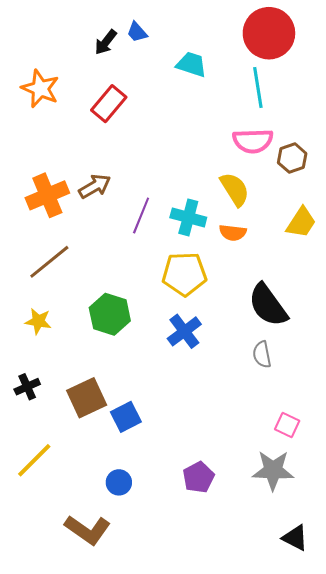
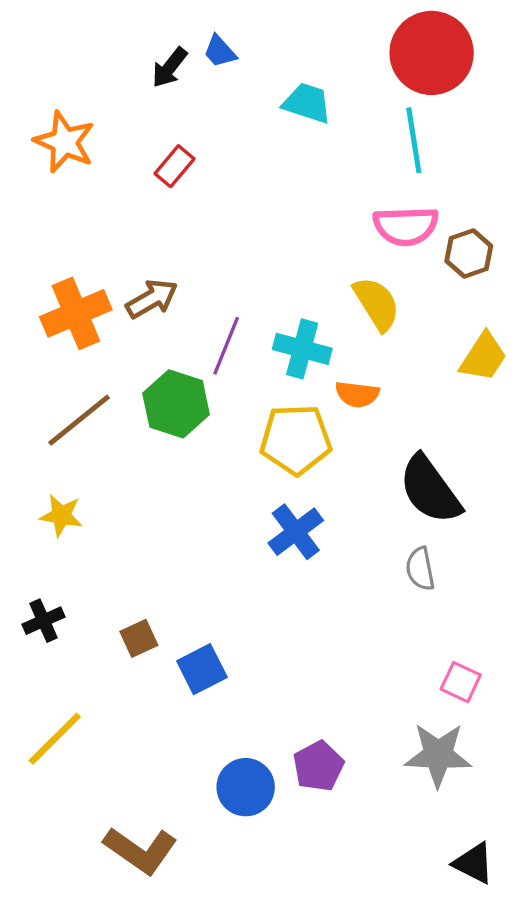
red rectangle: (109, 104) -> (174, 166), size x0.7
orange semicircle: (233, 233) -> (357, 394), moved
green hexagon: (110, 314) -> (176, 404), moved
brown square: (87, 398) -> (139, 638), size x0.6
blue circle: (119, 482) -> (246, 787), moved, size x1.4

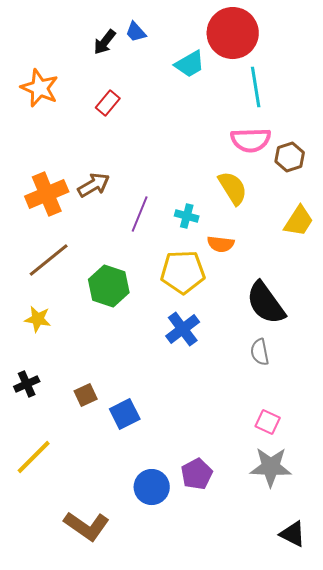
red circle: (432, 53) -> (233, 33), moved
cyan trapezoid: (307, 103) -> (190, 64), turned 132
cyan cross: (302, 349) -> (187, 216), size x0.7
green hexagon: (176, 404) -> (109, 286), moved
pink square: (461, 682) -> (268, 422), moved

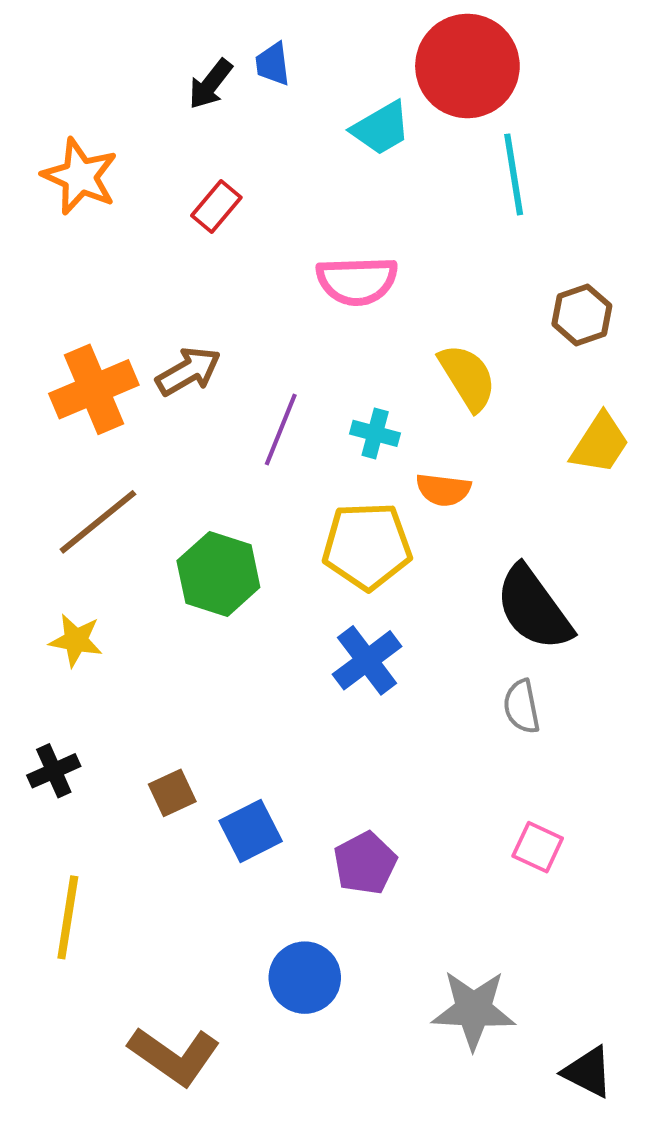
blue trapezoid: (136, 32) -> (273, 64), turned 35
pink semicircle: (251, 140) -> (357, 281), moved
yellow line: (34, 457) -> (68, 917), turned -36
gray star: (271, 467) -> (473, 1010), moved
purple pentagon: (197, 474) -> (365, 863), moved

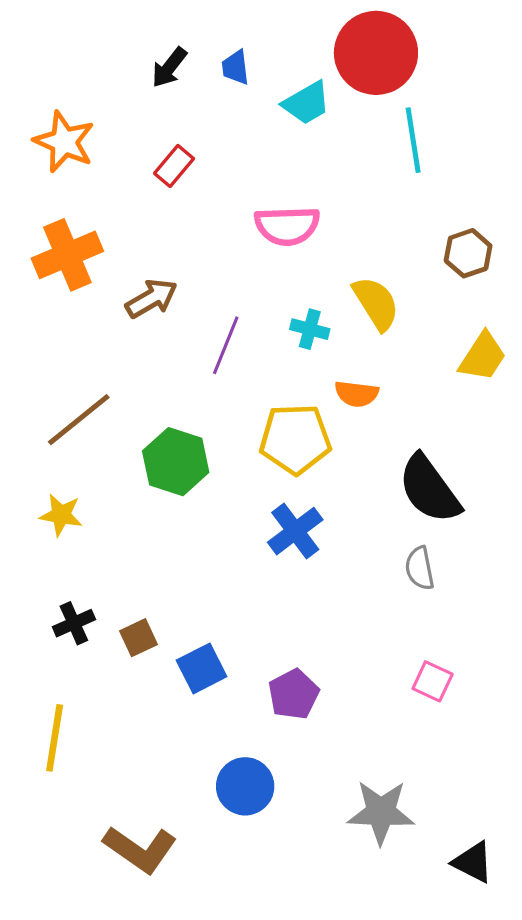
blue trapezoid: (273, 64) -> (235, 67), moved
orange cross: (94, 389) -> (67, 255), moved
cyan cross: (375, 433) -> (310, 329), moved
black cross: (54, 771) -> (74, 623), moved

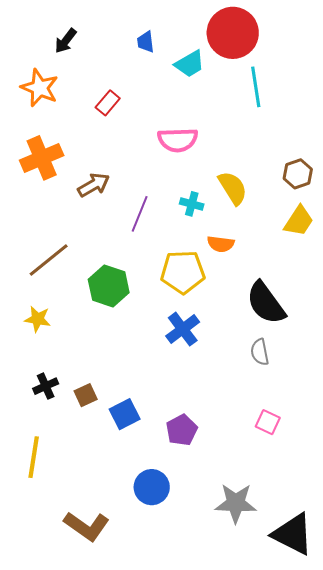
black arrow: (169, 67) -> (66, 41), moved
brown hexagon: (468, 253) -> (298, 174), moved
black triangle: (473, 862) -> (293, 534), size x1.6

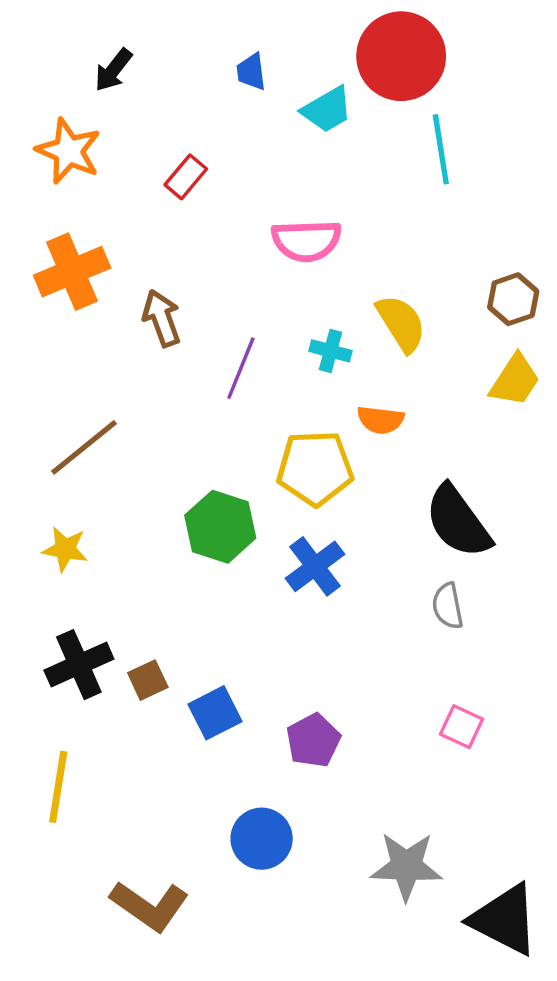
brown arrow: (94, 185) -> (162, 318), turned -80
green hexagon: (109, 286) -> (220, 527), moved
black cross: (46, 386) -> (79, 665), size x1.5

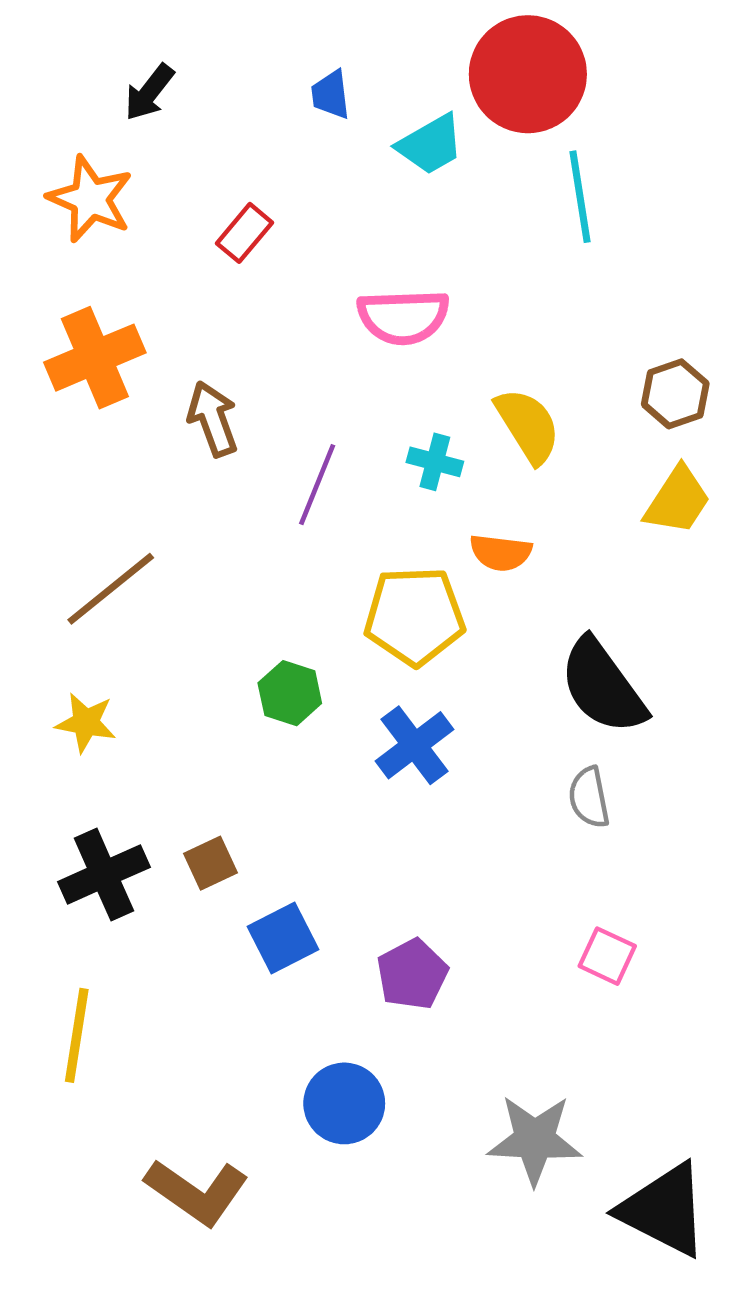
green hexagon: (220, 527) -> (290, 693), size x0.7
brown square: (148, 680) -> (210, 863), moved

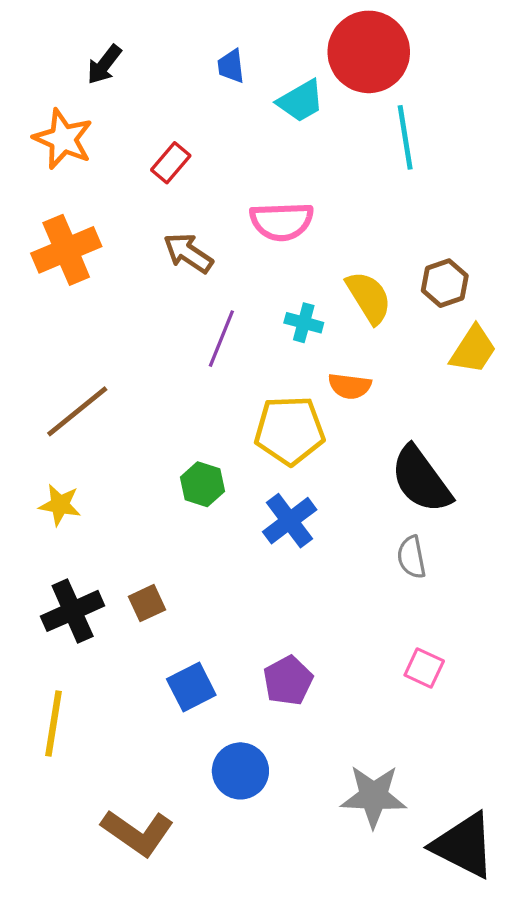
brown hexagon: (675, 394) -> (445, 283), moved
brown arrow: (213, 419) -> (188, 253), moved, turned -36
blue square: (283, 938) -> (191, 687), moved

